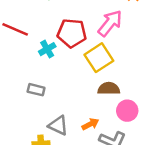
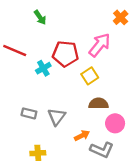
yellow square: (99, 58) -> (90, 76), size x0.7
gray rectangle: (36, 90) -> (29, 113), moved
gray triangle: (58, 125) -> (57, 117), moved, turned 42

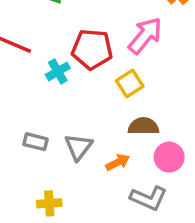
orange arrow: (82, 135) -> (118, 162), moved

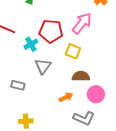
yellow square: (130, 83) -> (73, 51), turned -35
gray triangle: (78, 147) -> (43, 66), moved

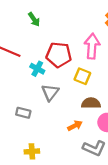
pink arrow: (82, 23) -> (92, 46), turned -35
cyan cross: (31, 44) -> (37, 69), turned -32

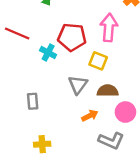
gray triangle: (50, 92) -> (78, 85), moved
gray rectangle: (23, 113) -> (33, 101), turned 72

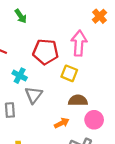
cyan cross: (48, 53) -> (20, 76), moved
gray triangle: (78, 85) -> (34, 95), moved

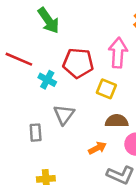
green arrow: (21, 16) -> (48, 21), size x1.5
cyan cross: (20, 76) -> (47, 80), moved

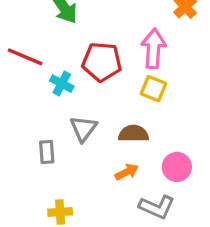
yellow square: (106, 89) -> (154, 89), moved
brown semicircle: (117, 121) -> (133, 134), moved

